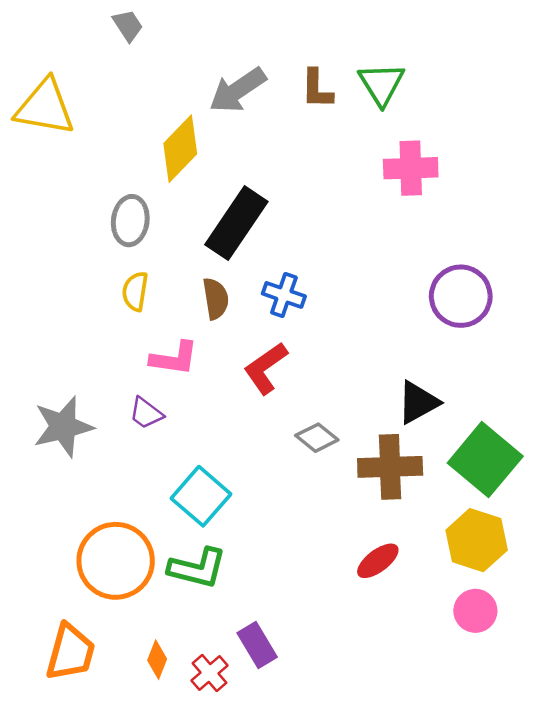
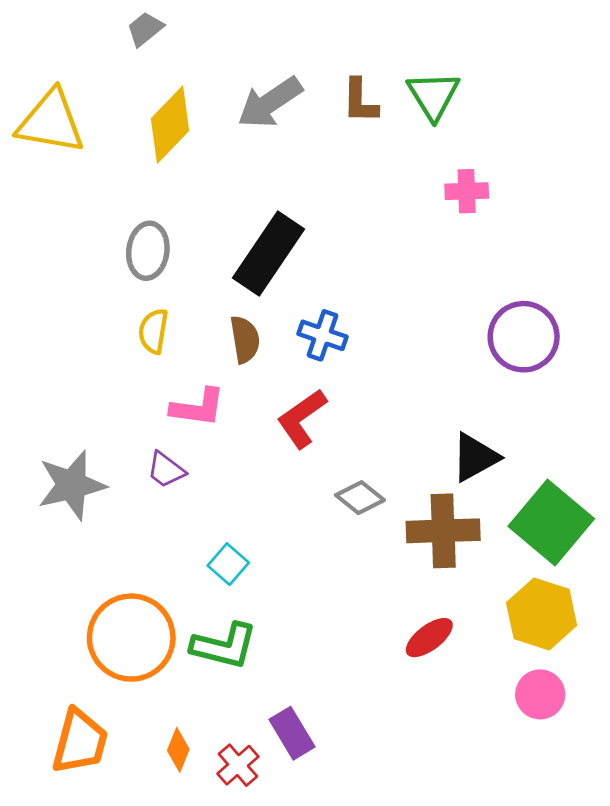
gray trapezoid: (128, 25) -> (145, 29), turned -96
yellow diamond: (180, 149) -> (170, 125), moved
pink cross: (411, 168) -> (467, 191), size x0.7
cyan square: (201, 496) -> (228, 564), size x0.6

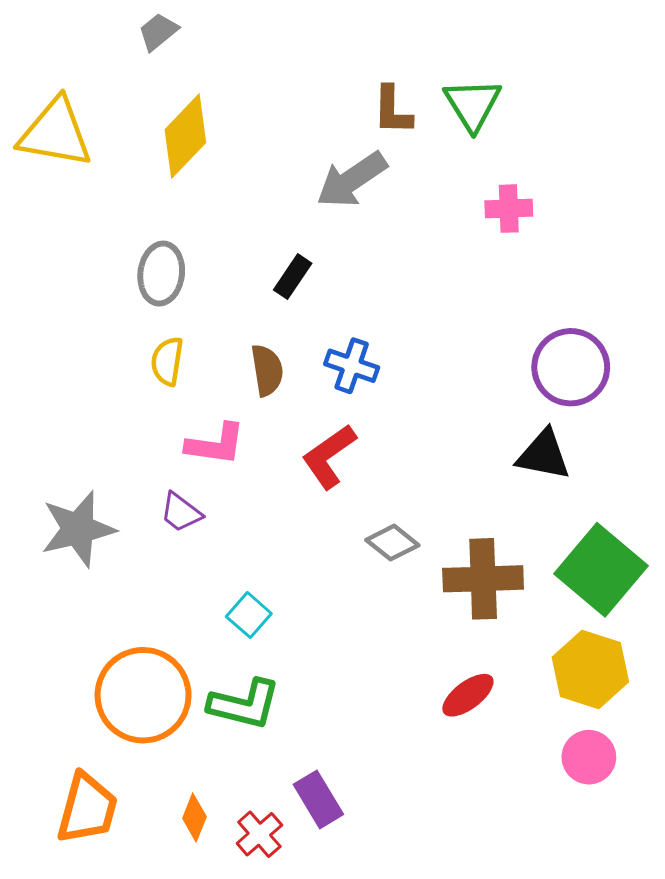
gray arrow: (270, 102) -> (352, 180), moved
black rectangle: (268, 254) -> (293, 277), size x0.5
black triangle: (475, 457) -> (544, 455), moved, turned 40

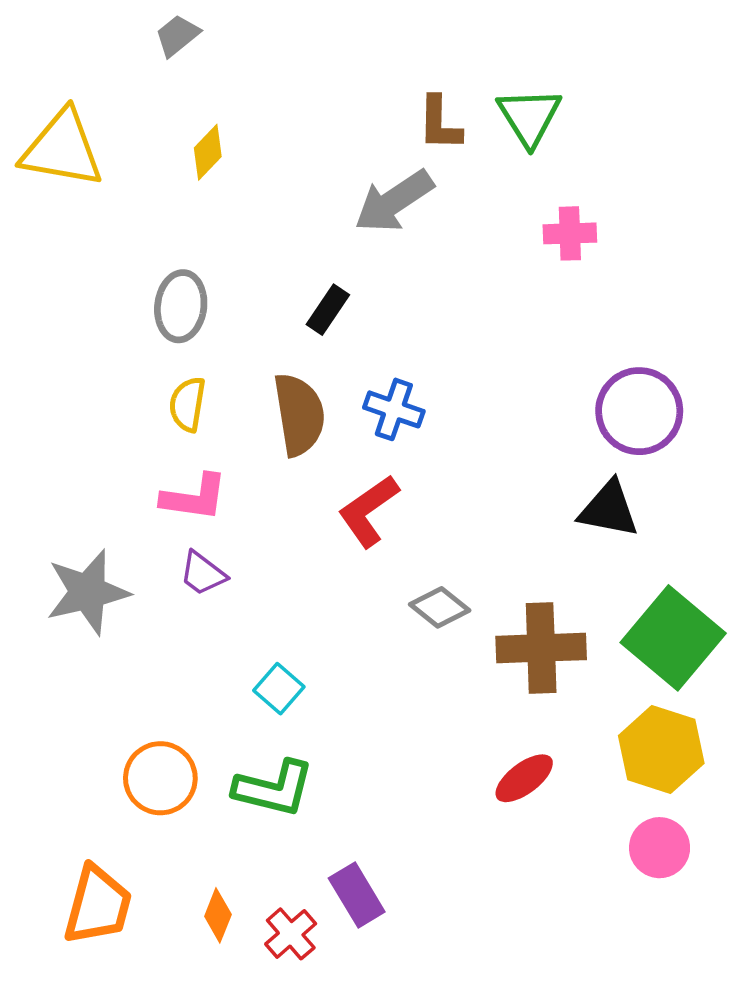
yellow diamond: (185, 136) -> (208, 152), size x0.6
brown semicircle: (267, 370) -> (299, 414), size x1.4
pink L-shape: (216, 444) -> (194, 497), moved
orange circle: (143, 695) -> (160, 778), size x0.7

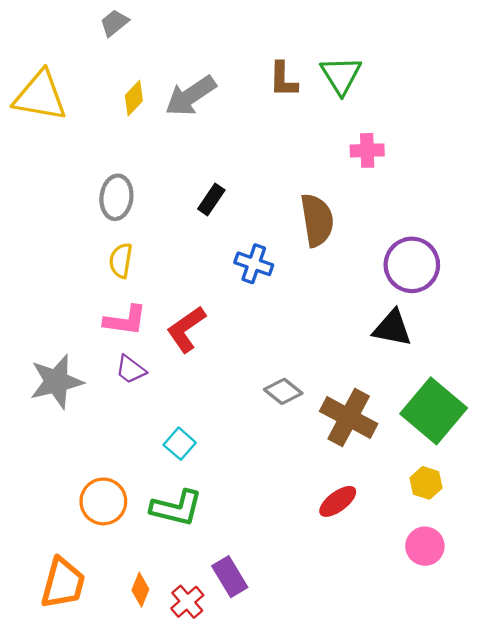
gray arrow: (394, 201) -> (191, 96), moved
brown semicircle: (299, 414) -> (317, 220), moved
red L-shape: (369, 511) -> (186, 329), moved
brown cross: (541, 648) -> (349, 417), turned 30
yellow hexagon: (661, 750) -> (426, 483), size x0.6

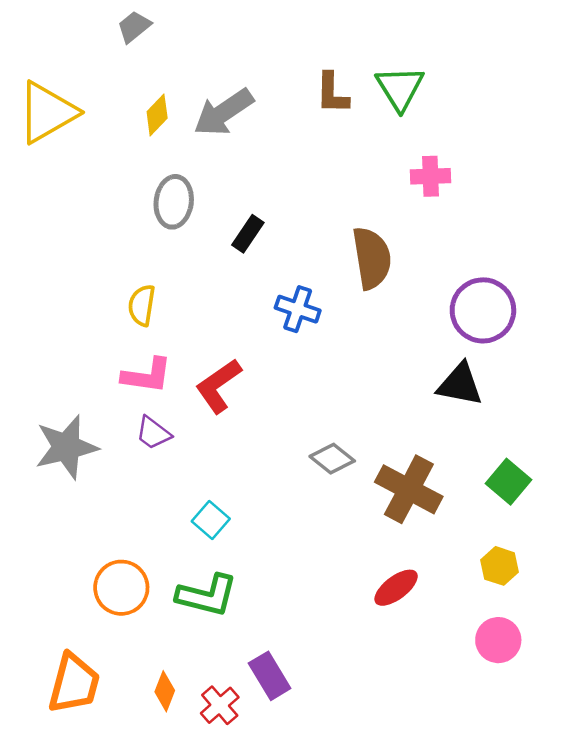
yellow triangle: (40, 96) -> (47, 112), turned -40
gray ellipse: (116, 197) -> (174, 202), moved
green square: (434, 411) -> (508, 482), size x0.6

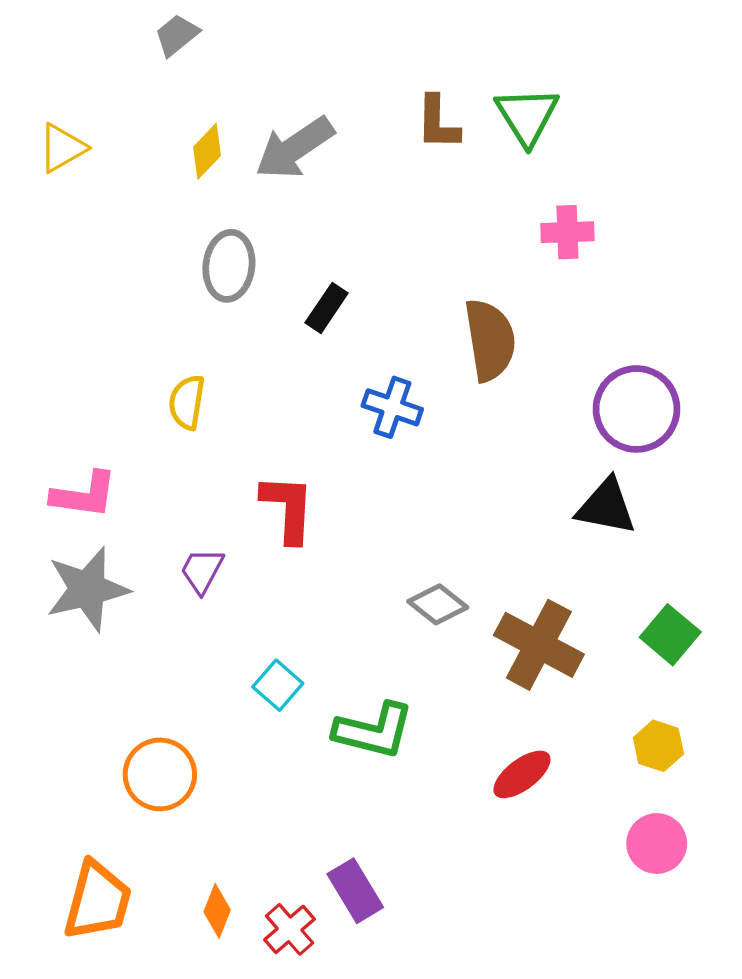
yellow triangle: (47, 112) -> (62, 148), size x0.6
pink L-shape: (147, 376) -> (84, 495), moved
red L-shape: (218, 386) -> (288, 508), turned 128
purple trapezoid: (153, 433) -> (202, 571), turned 81
green L-shape: (207, 595) -> (374, 731), moved

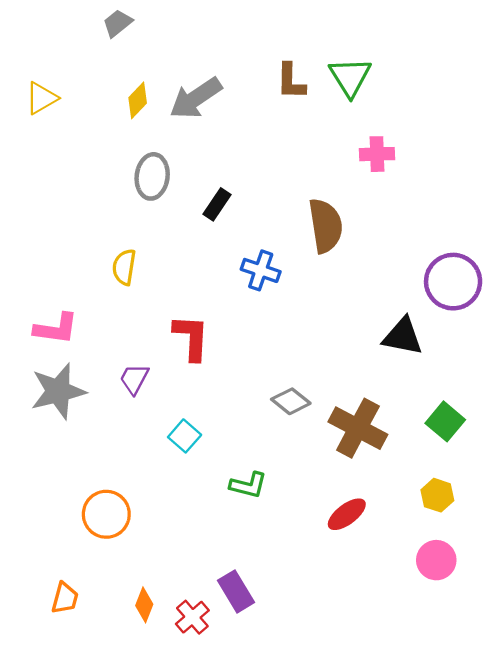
purple circle: (636, 409) -> (453, 282), moved
cyan square: (278, 685) -> (185, 436), moved
green L-shape: (374, 731) -> (248, 485), size x0.7
orange trapezoid: (98, 901) -> (65, 598), size x0.6

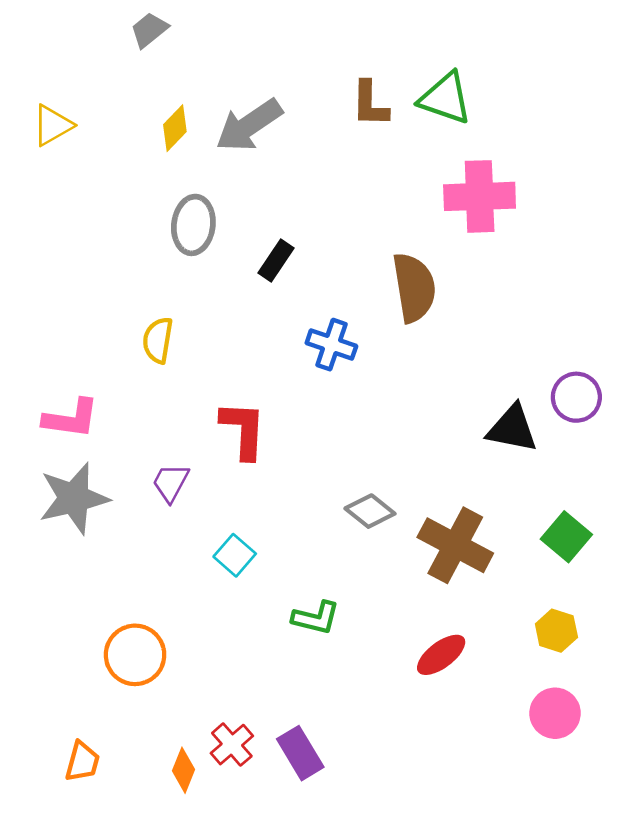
green triangle: (350, 77) -> (445, 98), turned -39
pink cross: (377, 154) -> (480, 196), size x1.6
purple circle: (453, 282) -> (576, 397), moved, size x0.7
red cross: (192, 617) -> (232, 745), moved

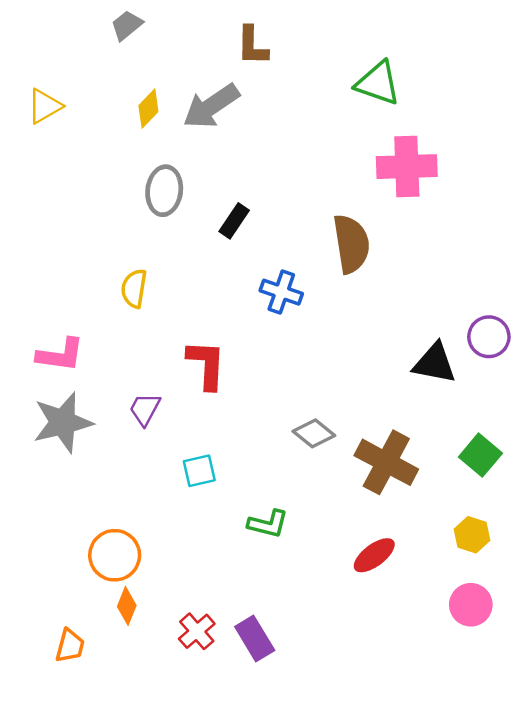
brown L-shape: (370, 104) -> (252, 46), moved
cyan square: (235, 555) -> (199, 471), turned 36
orange diamond: (183, 770) -> (127, 606), moved

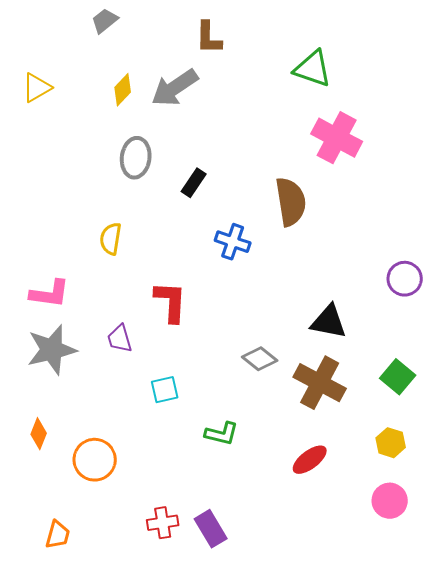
pink cross: (407, 167) -> (337, 138), turned 30
black triangle: (435, 363) -> (329, 322), moved
purple trapezoid: (145, 409) -> (120, 339), turned -44
orange diamond: (127, 606) -> (39, 434), moved
red cross: (197, 631) -> (163, 523), turned 32

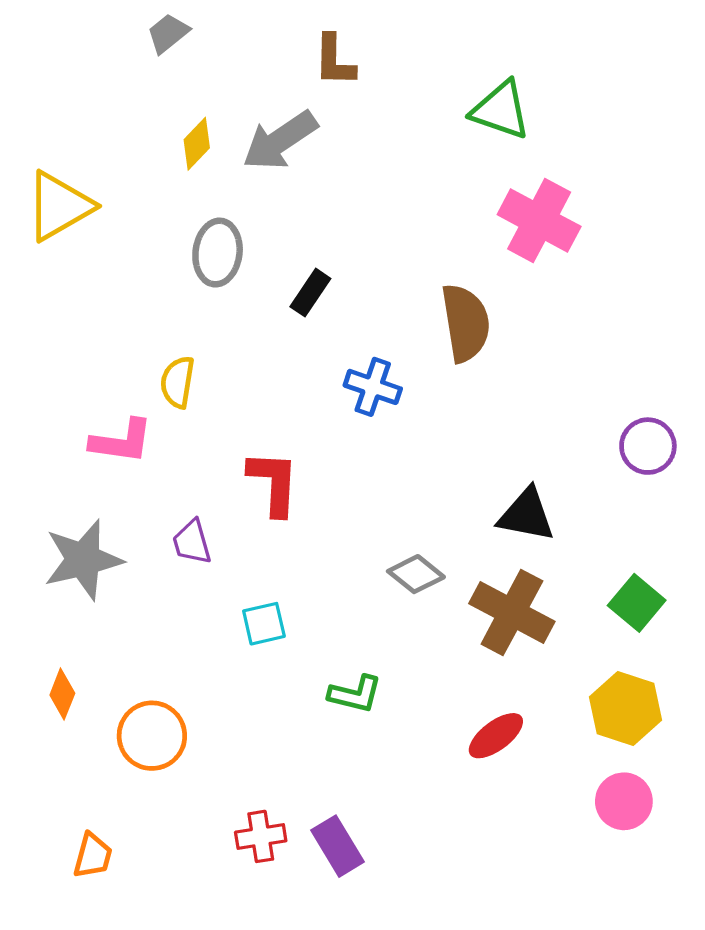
yellow triangle: (37, 88) -> (59, 206), moved, size x1.5
pink L-shape: (50, 294) -> (122, 441), moved
yellow hexagon: (391, 443) -> (626, 708), size x1.5

